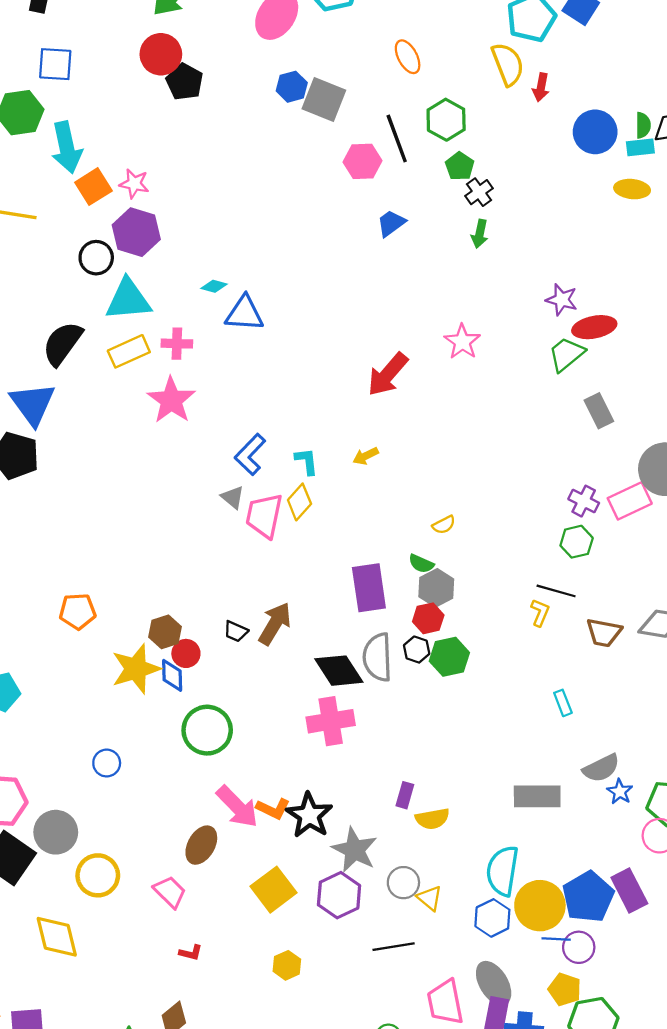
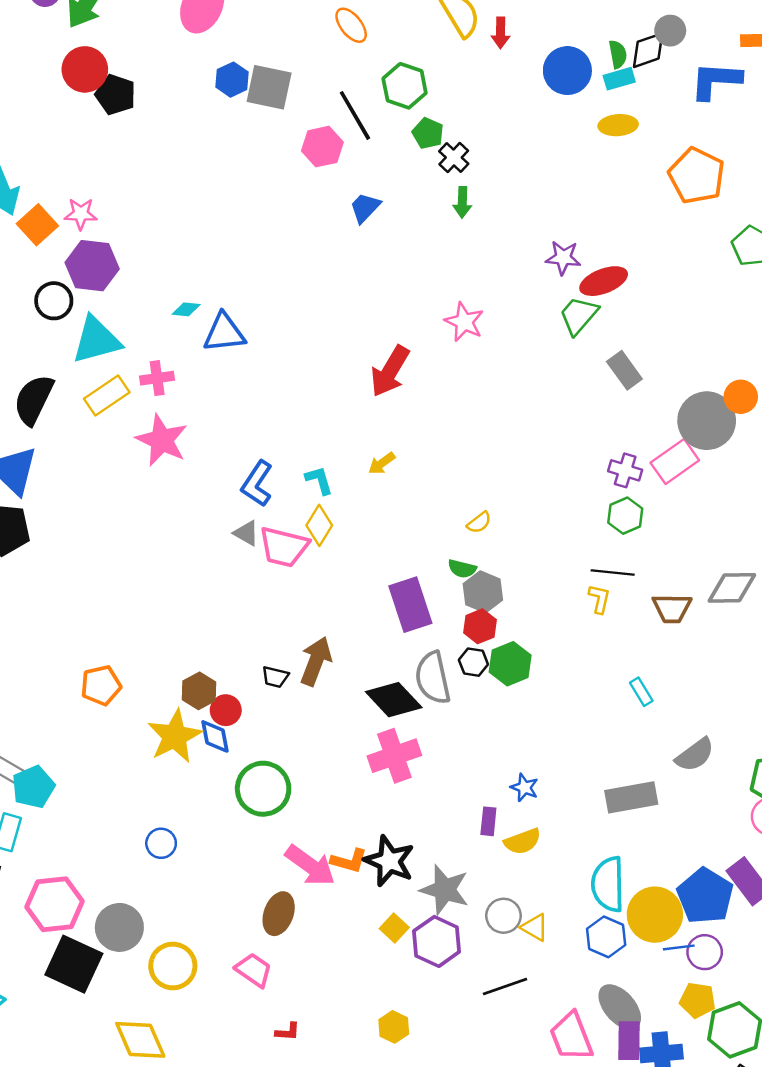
pink trapezoid: (264, 516) -> (284, 547), turned -78
blue star: (620, 792) -> (524, 788), moved
yellow square: (273, 890) -> (394, 928), moved, size x0.6

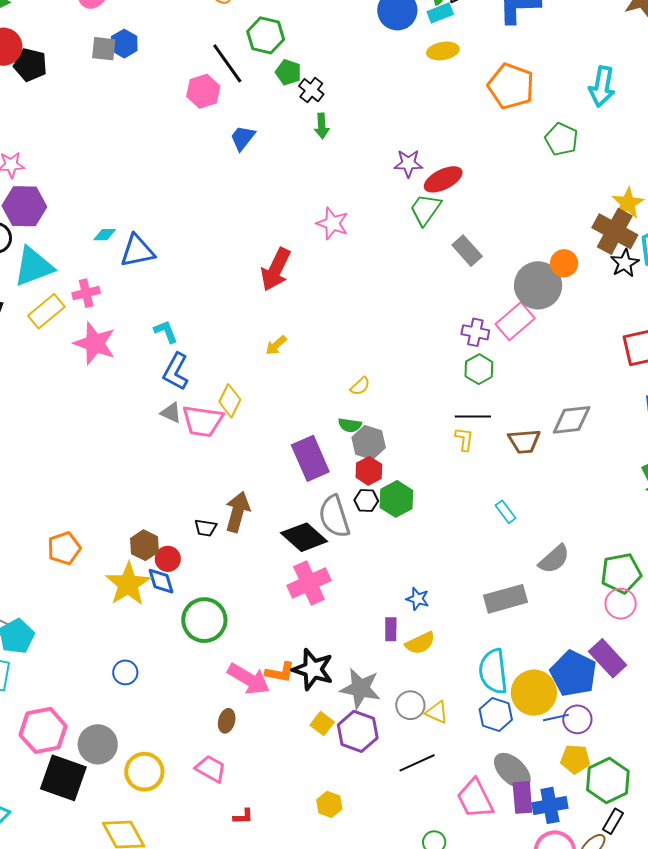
gray square: (269, 87) -> (104, 49), moved, size x0.7
cyan L-shape: (319, 480) -> (166, 332), moved
brown ellipse: (279, 914) -> (227, 721), size x0.7

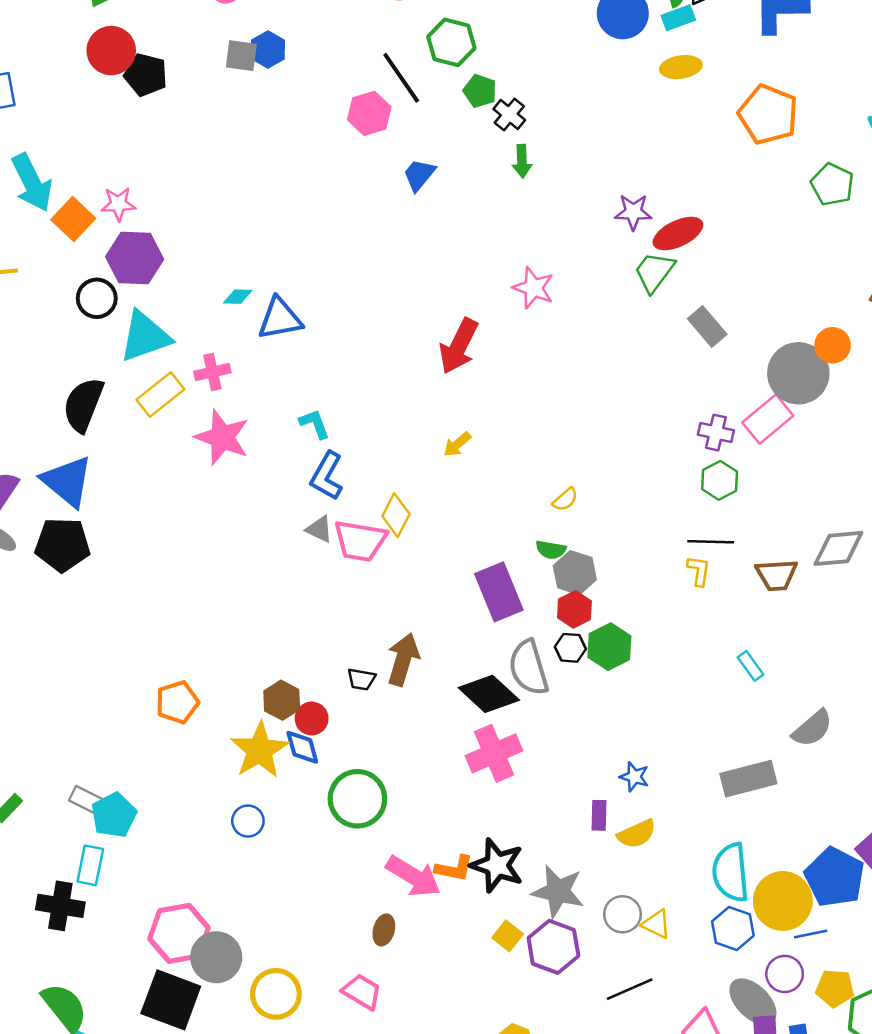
blue circle: (125, 672) -> (248, 821), moved
purple circle: (577, 719) -> (785, 974), moved
pink hexagon: (43, 730) -> (179, 933), moved

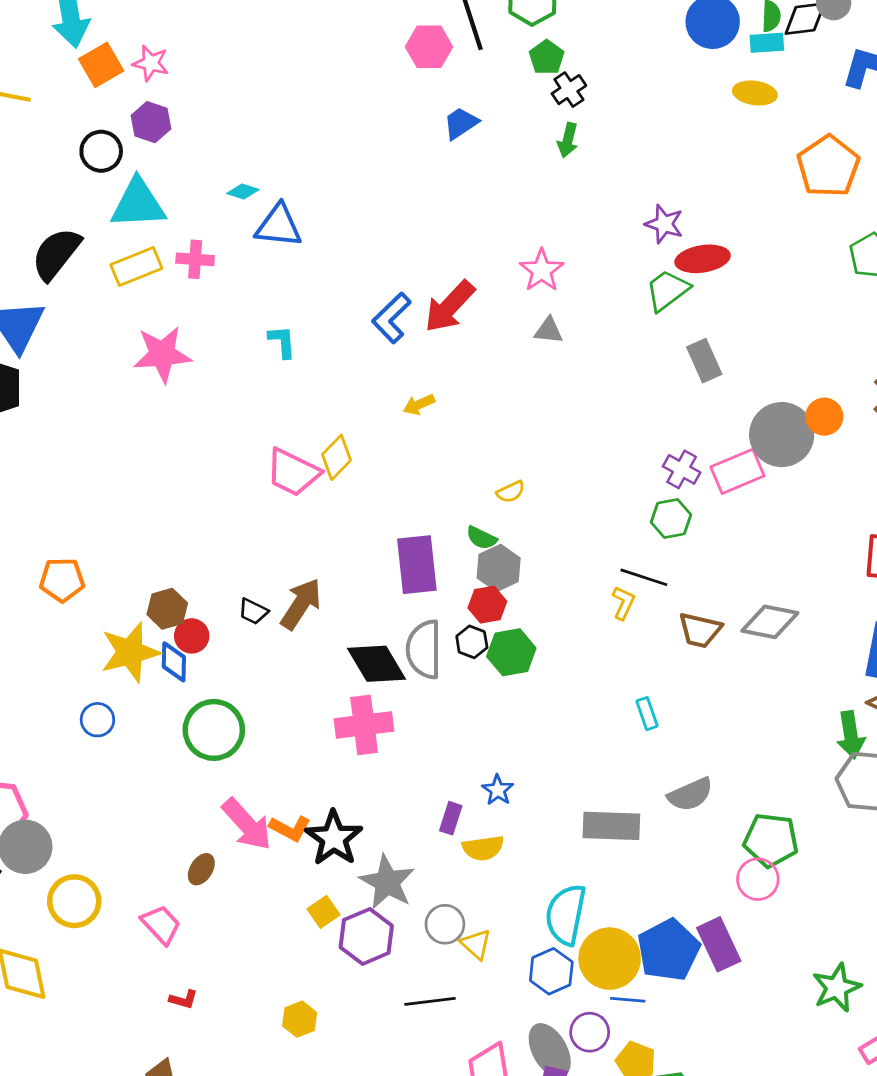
purple hexagon: (135, 258) -> (151, 122), size x0.7
pink star: (222, 437) -> (162, 354), moved, turned 30
blue L-shape: (327, 476) -> (392, 318), moved
gray triangle: (319, 529) -> (549, 330), moved, turned -36

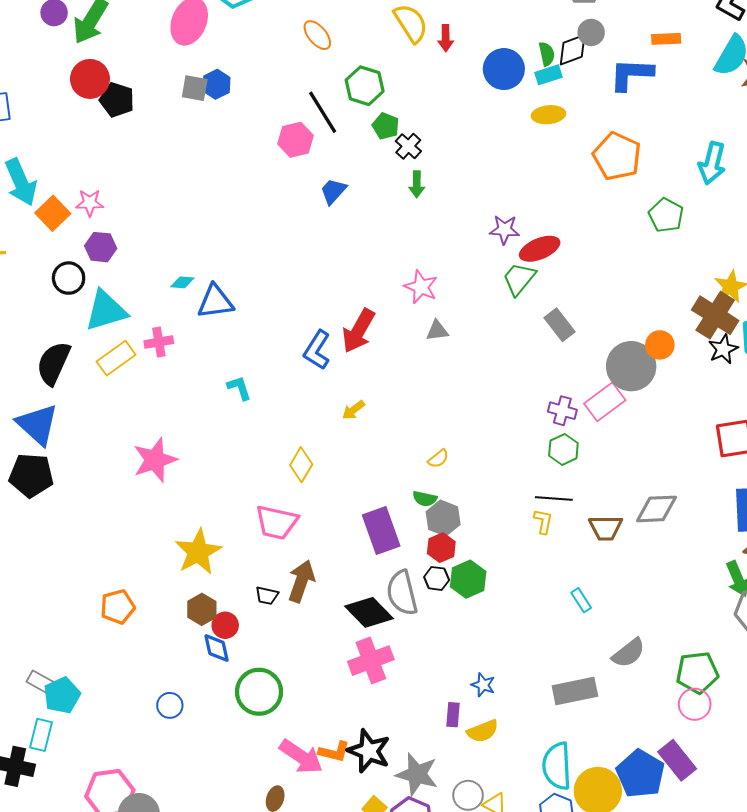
pink star: (162, 354) -> (155, 460), moved
pink trapezoid: (293, 472) -> (277, 522), moved
yellow star: (130, 652) -> (198, 552), moved

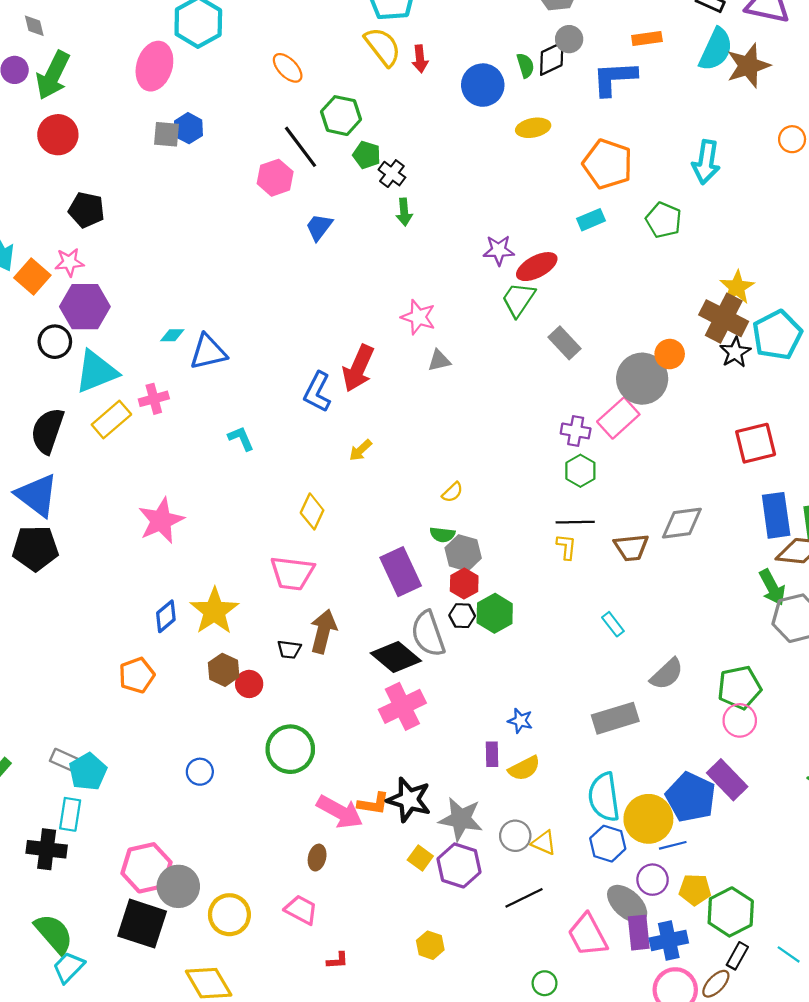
cyan rectangle: (548, 75) -> (591, 220), moved
black pentagon: (117, 100) -> (86, 210), moved
purple hexagon: (101, 247) -> (85, 307), size x1.5
blue diamond: (217, 648) -> (166, 616), moved, turned 68

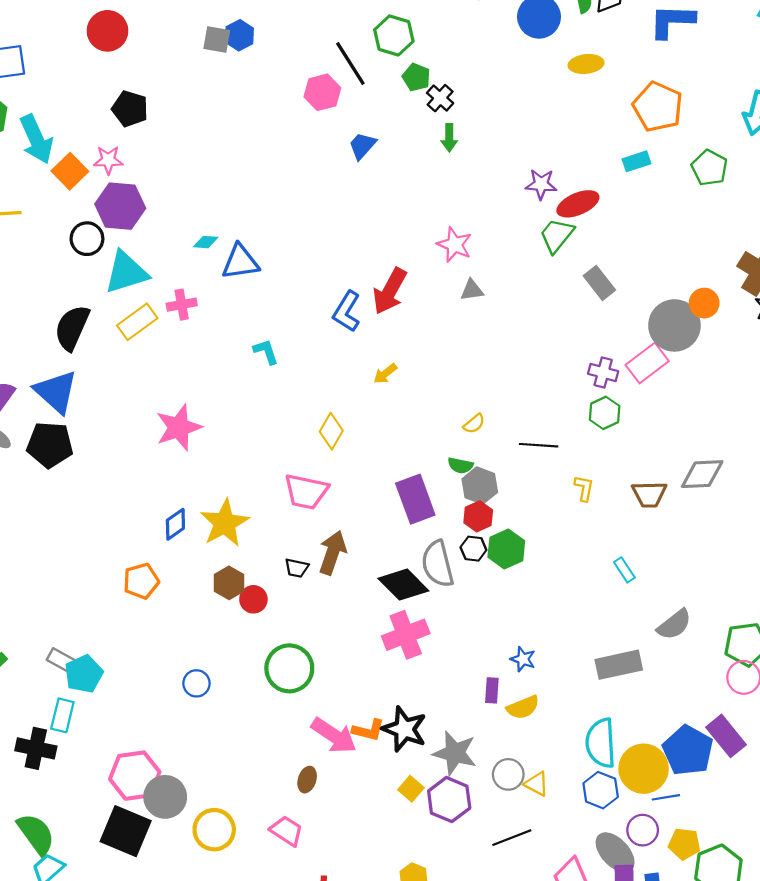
black line: (575, 522) -> (539, 445), moved

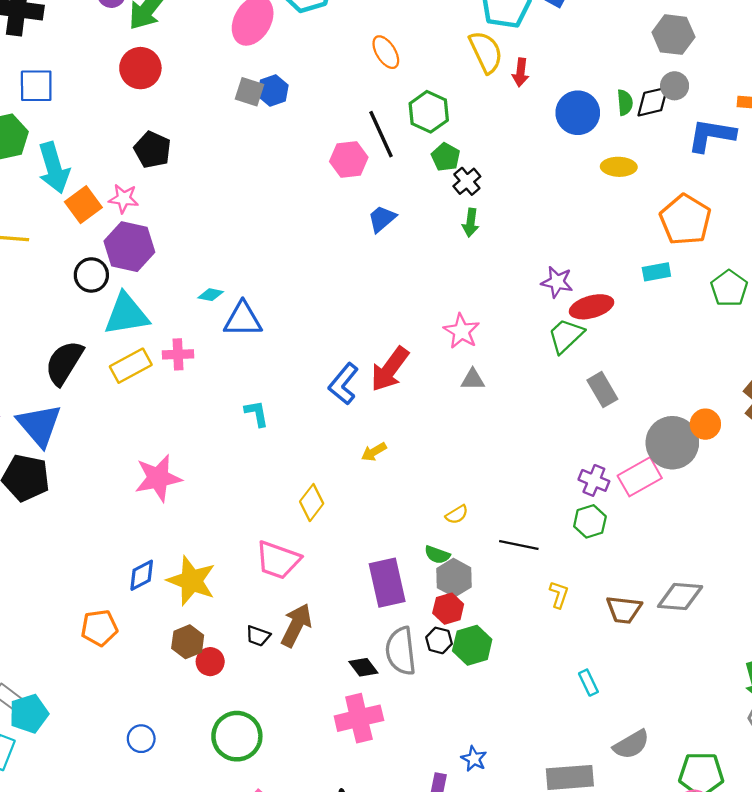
yellow star: (225, 523) -> (191, 581), turned -30
black diamond: (403, 585) -> (363, 667), size x0.6

